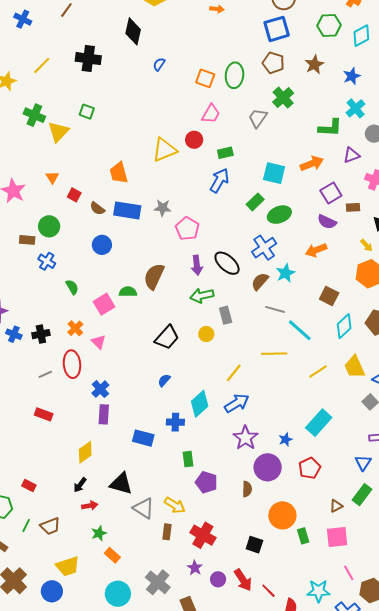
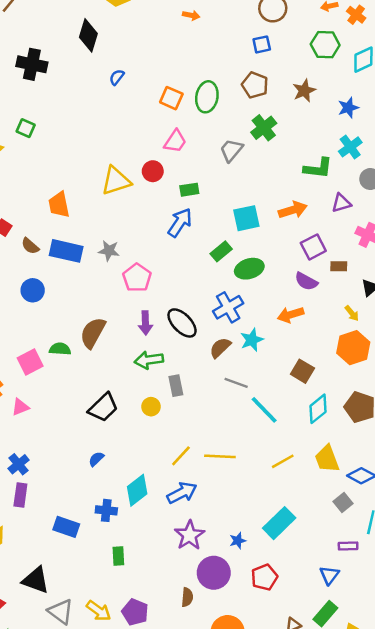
blue square: (277, 29) -> (262, 44), size x0.6
cyan square: (274, 173) -> (246, 218), turned -30
pink triangle: (99, 342) -> (20, 407), turned 49
yellow line: (274, 354) -> (220, 456), moved
purple pentagon: (206, 482) -> (135, 612), moved

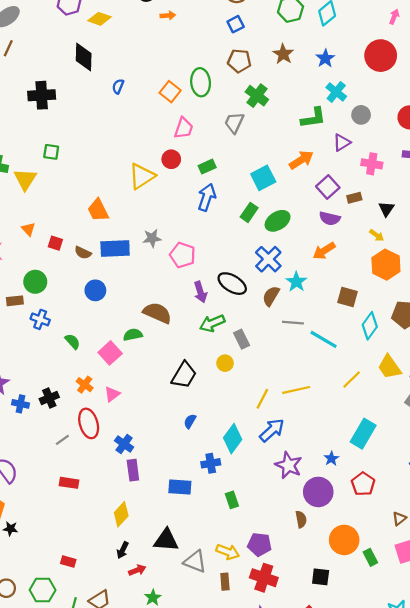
orange square: (171, 98) -> (170, 92), turned 30
brown semicircle: (93, 333) -> (157, 313), turned 100

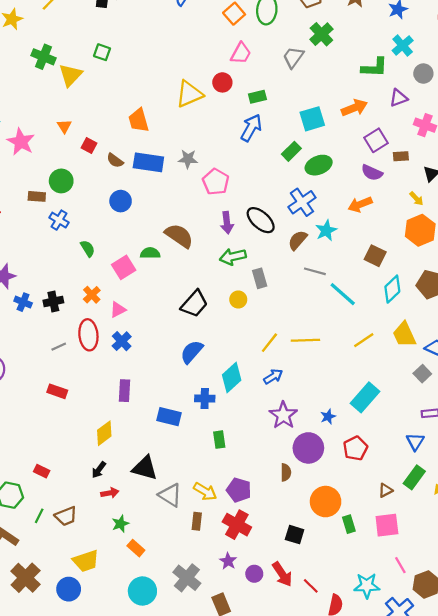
blue semicircle: (190, 421) -> (192, 352), size x1.6
blue arrow: (272, 430) -> (273, 377), size x0.7
blue cross: (124, 444) -> (122, 341), moved

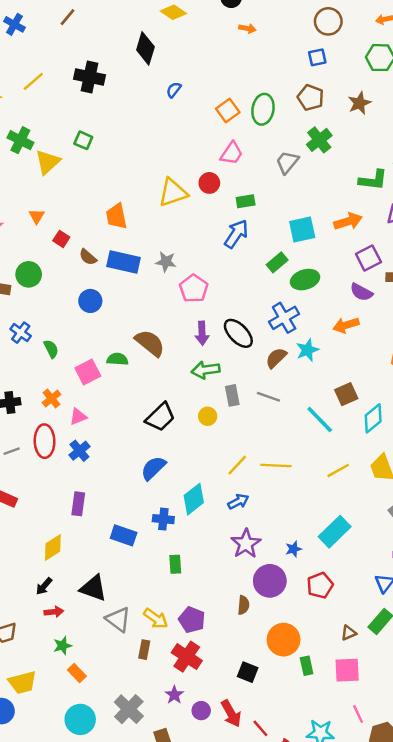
blue cross: (59, 220) -> (21, 333), moved
brown square: (375, 256) -> (346, 394), moved, turned 35
gray line: (315, 271) -> (268, 397), moved

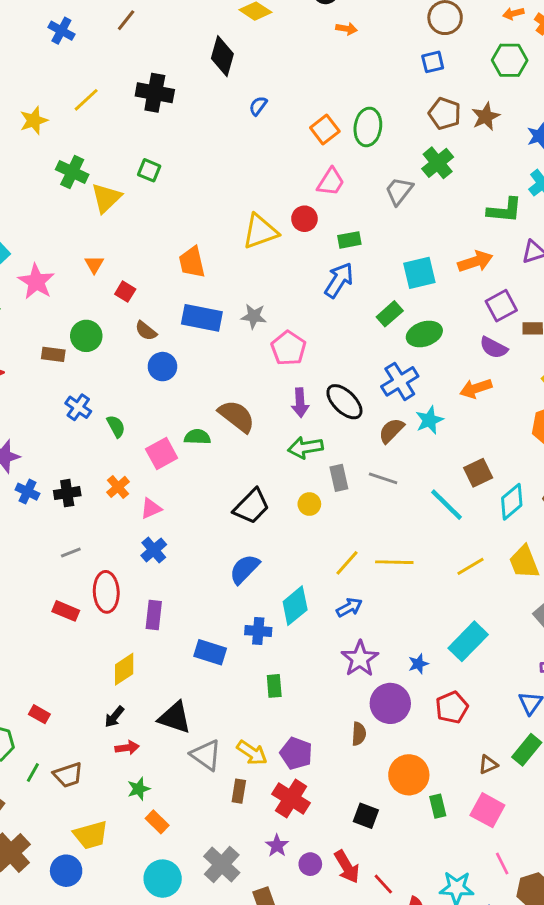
brown pentagon: (311, 98) -> (445, 113), moved
brown semicircle: (88, 257) -> (146, 331), moved
red ellipse: (45, 441) -> (106, 592), moved
pink square: (347, 670) -> (487, 810), turned 32

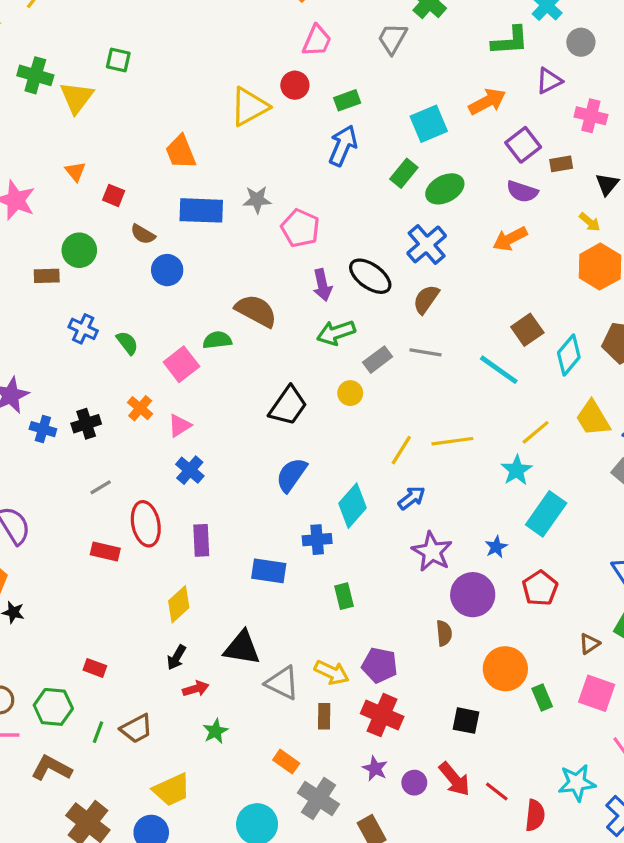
cyan star: (429, 420) -> (517, 470), moved
gray rectangle: (339, 478) -> (378, 360), turned 75
orange rectangle: (157, 822) -> (286, 762), moved

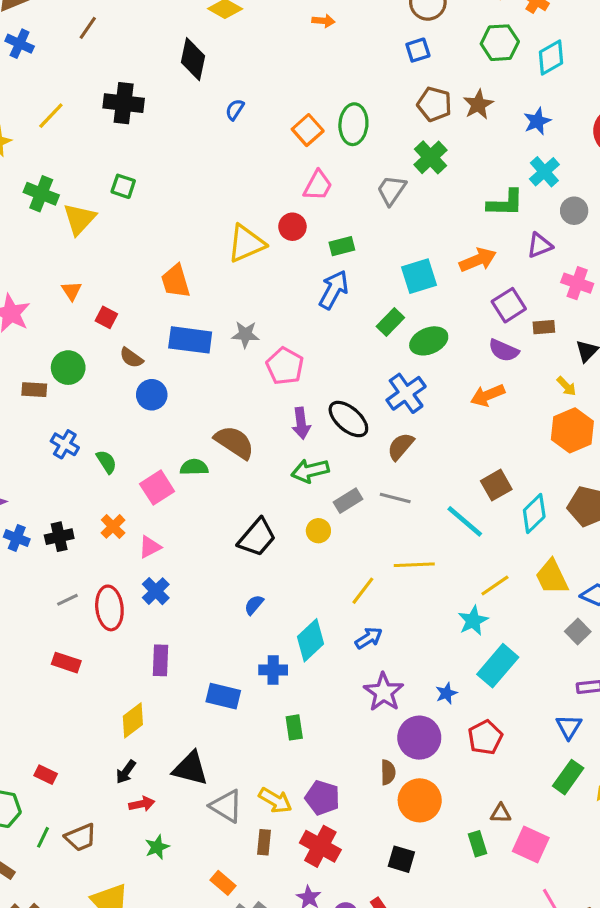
yellow line: (452, 441) -> (414, 565), moved
blue semicircle: (291, 475) -> (254, 605), size x0.6
red ellipse: (146, 524) -> (109, 608), moved
brown triangle: (589, 644) -> (501, 813), moved, turned 30
orange circle: (505, 669) -> (420, 800), moved

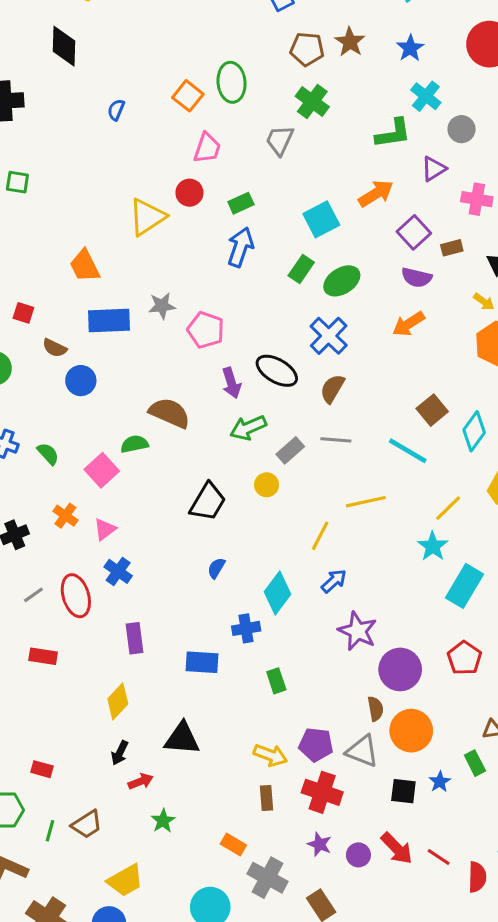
blue semicircle: (235, 110) -> (116, 110), moved
blue star: (446, 693) -> (440, 782), moved
gray triangle: (226, 806) -> (362, 751), moved

